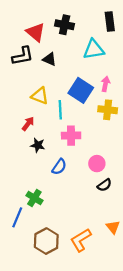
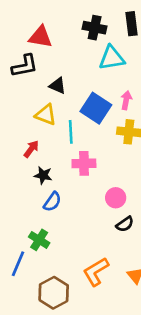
black cross: (65, 25) -> (95, 28), moved
red triangle: (36, 32) -> (40, 37), turned -30
black triangle: (50, 59) -> (58, 86), moved
blue semicircle: (59, 167) -> (52, 202), moved
orange L-shape: (81, 240) -> (96, 272), moved

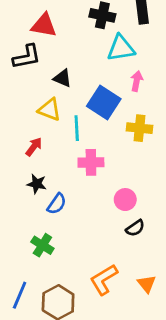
pink arrow: (126, 100) -> (137, 81), moved
black star: (43, 175) -> (37, 184), moved
blue line: (18, 264) -> (20, 295), moved

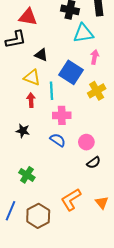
yellow cross: (139, 128) -> (97, 91), turned -36
red arrow: (34, 147) -> (31, 100), moved, turned -40
blue semicircle: (57, 204) -> (58, 140), moved, turned -91

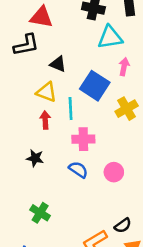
black semicircle: (94, 163) -> (123, 226), moved

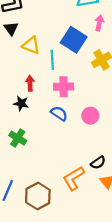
black triangle: (58, 64) -> (11, 29), moved, turned 32
red arrow: (45, 120) -> (30, 83), moved
green cross: (40, 213) -> (18, 138), moved

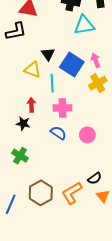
pink arrow: (99, 23) -> (96, 60), moved, turned -32
black triangle: (11, 29) -> (48, 54), moved
brown hexagon: (38, 196) -> (41, 193), moved

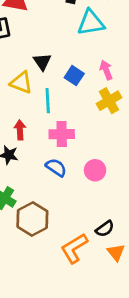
blue square: (72, 64) -> (74, 76), size x0.6
brown hexagon: (41, 193) -> (32, 219), moved

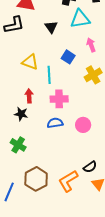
black triangle: (42, 62) -> (51, 27), moved
pink arrow: (106, 70) -> (91, 45), moved
blue semicircle: (56, 167) -> (55, 123), turned -42
brown hexagon: (32, 219) -> (36, 179), moved

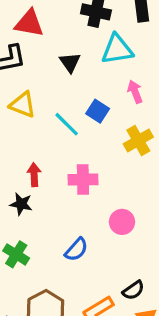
yellow triangle: (30, 62) -> (23, 105), moved
cyan line: (49, 75) -> (67, 124), moved, turned -42
blue semicircle: (55, 123) -> (76, 250), moved, turned 140

